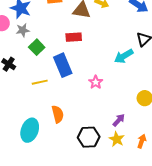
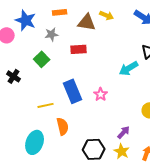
gray star: (23, 30) -> (52, 34), moved
blue rectangle: (63, 65) -> (73, 91), moved
yellow line: (40, 82) -> (46, 105), moved

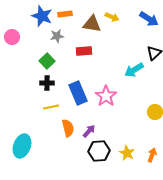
blue star: (26, 20) -> (42, 16), moved
black cross: (14, 76) -> (47, 83), moved, turned -32
pink star: (101, 94) -> (106, 96), size x1.5
purple arrow: (124, 132) -> (89, 131), moved
cyan ellipse: (35, 142) -> (22, 146), moved

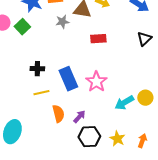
gray star: (57, 36) -> (62, 22), moved
red rectangle: (84, 51) -> (98, 39), moved
green square: (47, 61) -> (22, 27), moved
cyan arrow: (134, 70) -> (124, 103), moved

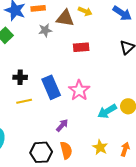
orange semicircle: (58, 114) -> (66, 150), moved
black hexagon: (89, 137) -> (41, 152), moved

